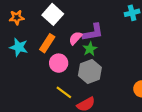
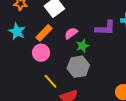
purple L-shape: (93, 32) -> (105, 28), moved
pink circle: (59, 63) -> (41, 53), moved

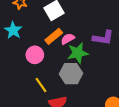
orange rectangle: (44, 33) -> (54, 36), moved
green star: (82, 46) -> (78, 53), size x1.5

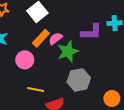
gray hexagon: (71, 74) -> (79, 80), moved
yellow line: (41, 85) -> (36, 89), turned -35

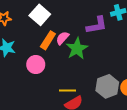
gray hexagon: (79, 80) -> (107, 86), moved
yellow line: (36, 89) -> (67, 90), moved

